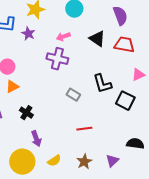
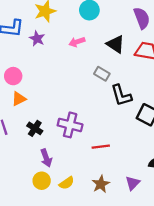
purple cross: (57, 59) -> (70, 125), moved
gray rectangle: (73, 95) -> (102, 74), moved
yellow circle: (22, 162) -> (42, 181), moved, size x0.6

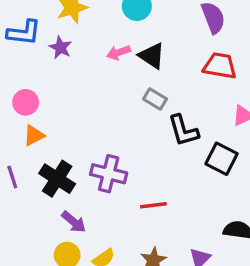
black triangle: (116, 44) -> (152, 56), moved
black cross: (35, 128) -> (57, 179), size x1.5
purple arrow: (46, 158) -> (74, 222), turned -30

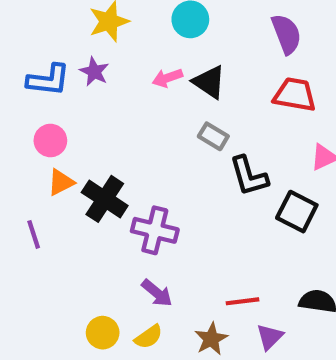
blue L-shape: (24, 33) -> (48, 80), moved
black cross: (57, 179) -> (105, 199), moved
red line: (153, 205) -> (243, 301), moved
purple arrow: (74, 222) -> (157, 293), moved

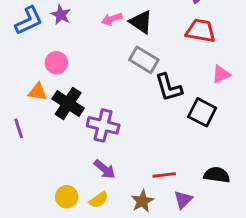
blue L-shape: (48, 80) -> (29, 21), turned -32
gray rectangle: (213, 136) -> (144, 60), size x1.4
pink circle: (50, 141) -> (56, 63), moved
orange triangle: (61, 182) -> (38, 92), turned 36

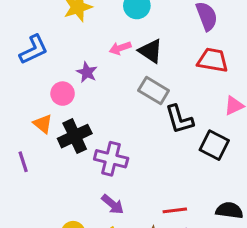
purple star: (61, 15) -> (87, 72), moved
orange triangle: (38, 92) -> (43, 124), turned 30
black cross: (68, 104) -> (75, 136), turned 32

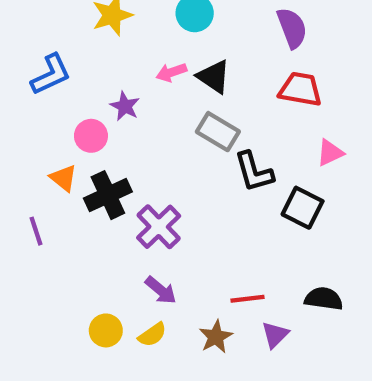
purple cross: (111, 159) -> (159, 227), turned 32

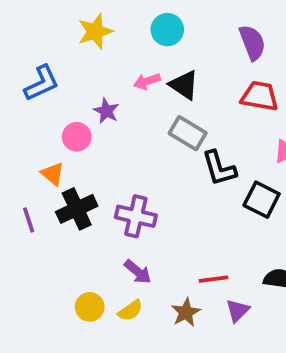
black cross: (108, 195) -> (77, 209), moved
purple cross: (159, 227) -> (136, 216), turned -33

